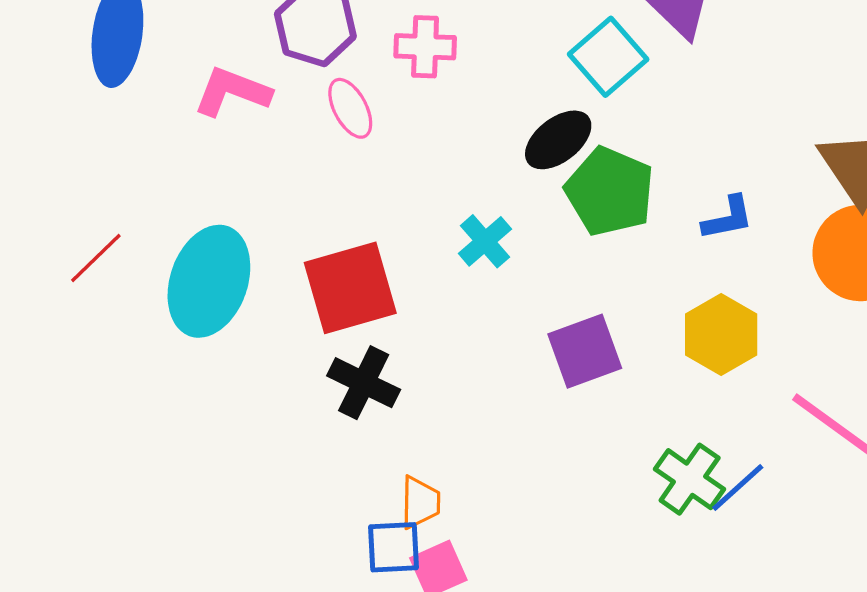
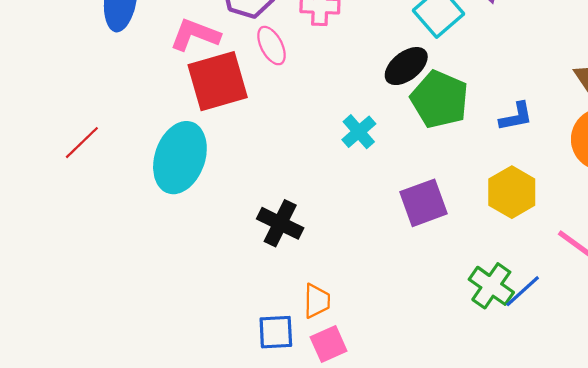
red line: (96, 258) -> (82, 143), moved
red square: (350, 288) -> (218, 81), moved
blue square: (394, 547) -> (276, 332), moved

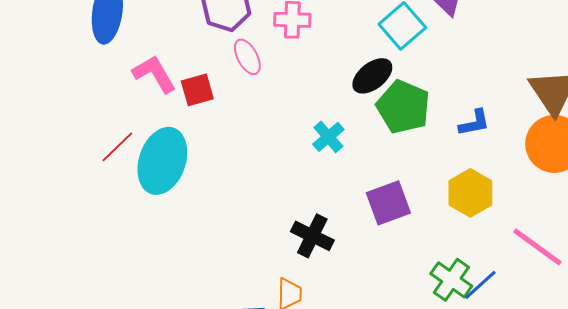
pink L-shape: (195, 35) -> (154, 74), moved, turned 39
red square: (218, 81) -> (197, 90), size x0.6
red line: (82, 143) -> (117, 147), moved
black cross: (280, 223) -> (312, 236), moved

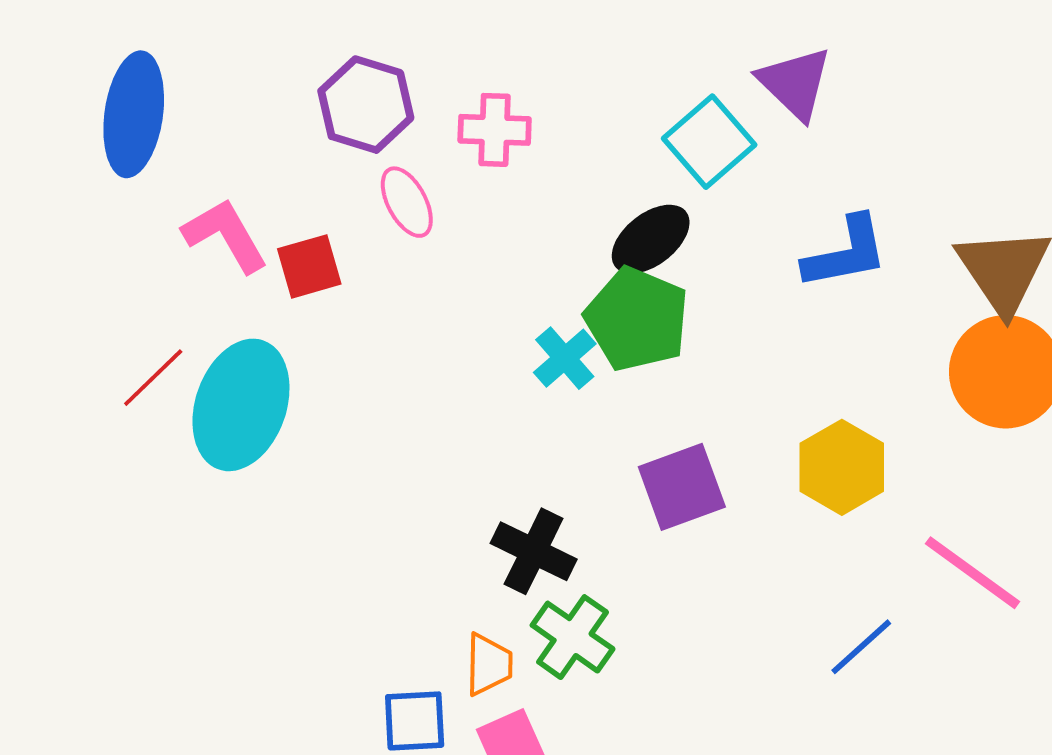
green pentagon: (403, 107) -> (637, 319), moved
blue L-shape: (474, 123) -> (846, 253), moved, size x1.4
green cross: (451, 280) -> (573, 637), moved

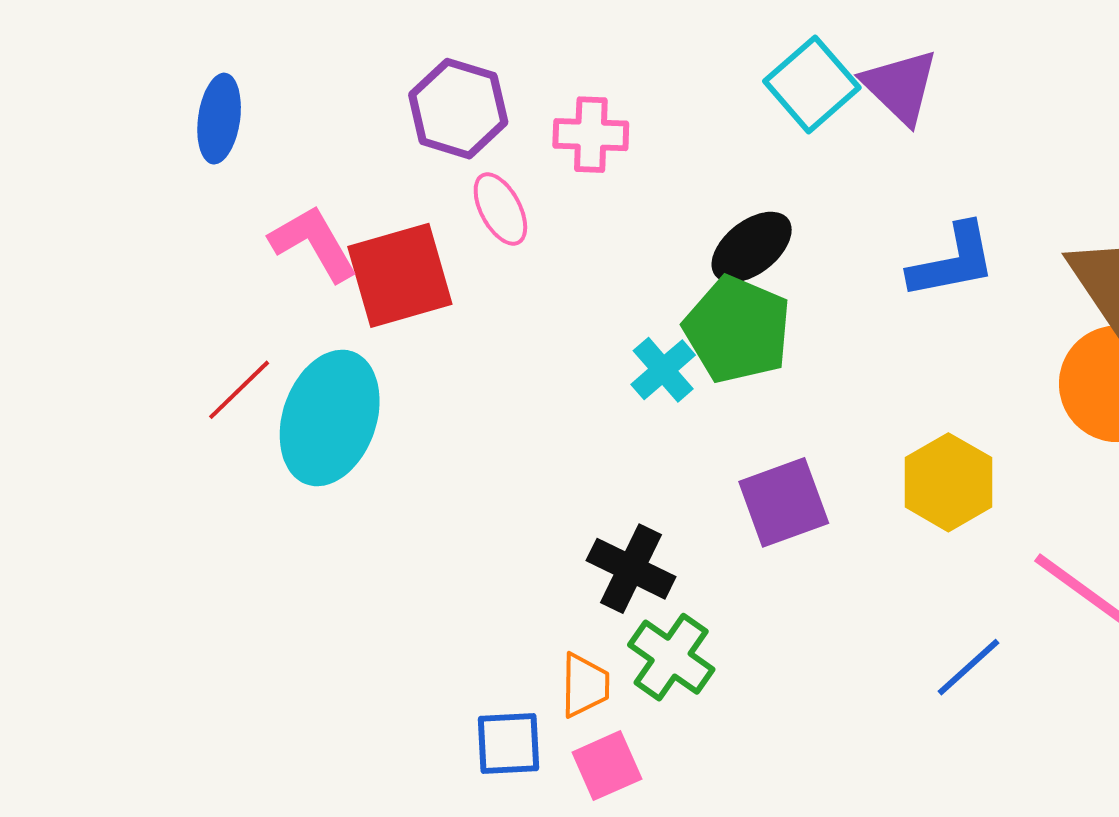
blue ellipse: (134, 114) -> (219, 119), size x0.7
cyan square: (709, 142) -> (812, 84), moved
red square: (309, 266) -> (400, 275), size x1.6

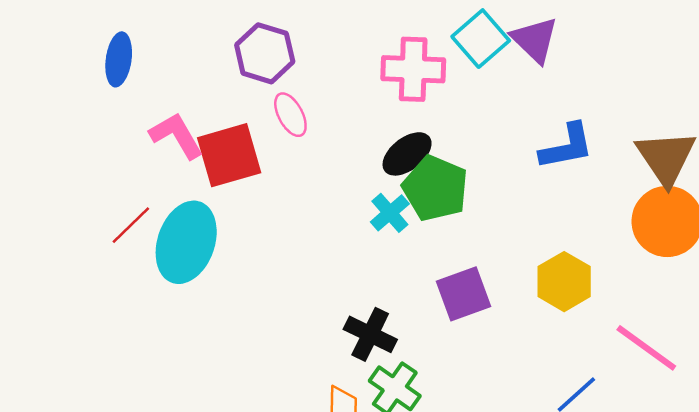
pink cross: (591, 135) -> (413, 69), moved, size x1.4
black ellipse: (752, 247) -> (407, 154), moved

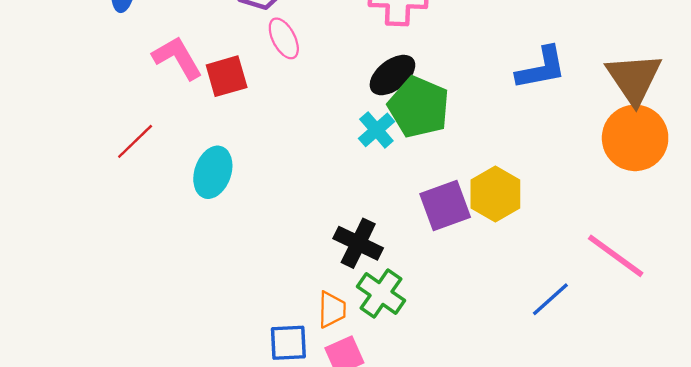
red square: (229, 155) -> (227, 76), size x0.7
cyan ellipse: (186, 242) -> (213, 172), moved, size x0.7
yellow hexagon: (564, 282) -> (495, 194), moved

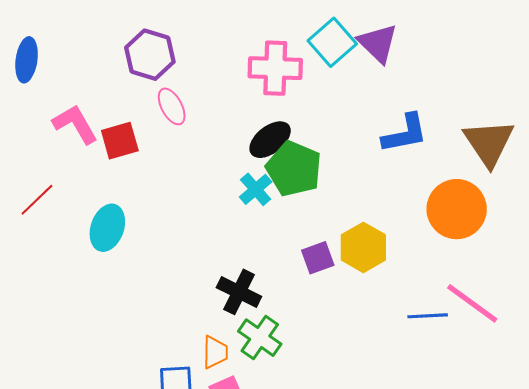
orange circle: (635, 138) -> (457, 209), moved
purple square: (445, 205) -> (318, 258), size x0.7
blue line: (550, 299) -> (428, 316), moved, turned 39

